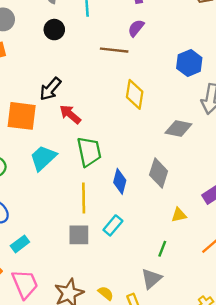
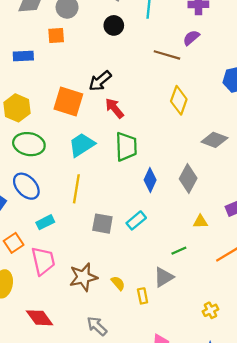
yellow line: (84, 198) -> (76, 189), moved
green line: (162, 249) -> (179, 251), turned 35

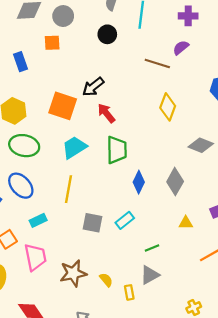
blue rectangle: (23, 56) -> (21, 62), turned 72
green line: (179, 251) -> (152, 248), moved

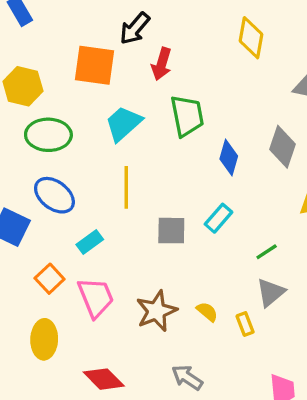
red arrow: (106, 113) -> (162, 64), turned -114

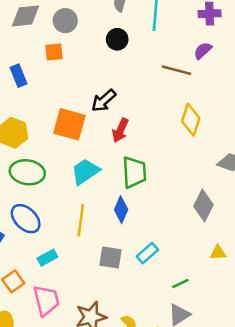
blue diamond: (229, 158) -> (121, 210), moved

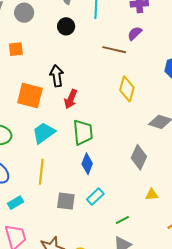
orange square: (54, 52) -> (16, 49), moved
black arrow: (104, 101) -> (57, 76), turned 125
blue diamond: (121, 210) -> (87, 164), moved

